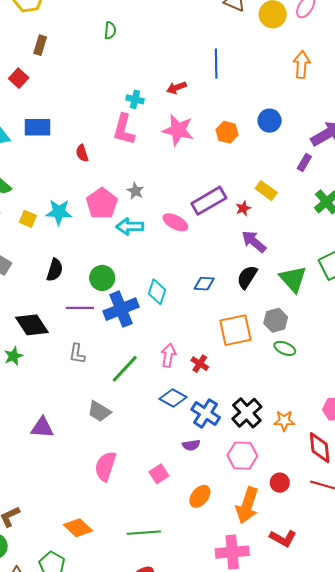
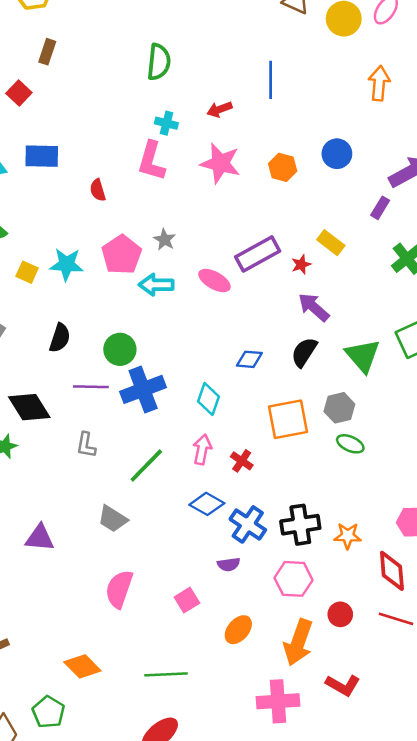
green semicircle: (110, 30) -> (159, 62), moved, size x1.6
cyan diamond: (157, 292) -> (209, 399), moved
black cross: (247, 413) -> (300, 525), turned 32

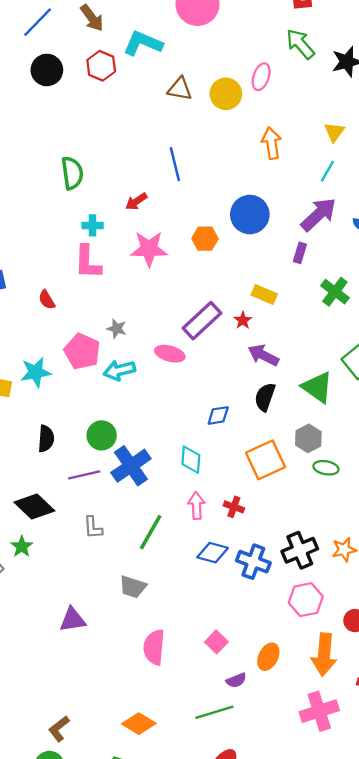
blue circle: (337, 154) -> (250, 215), size x1.4
purple semicircle: (229, 564) -> (236, 680), moved

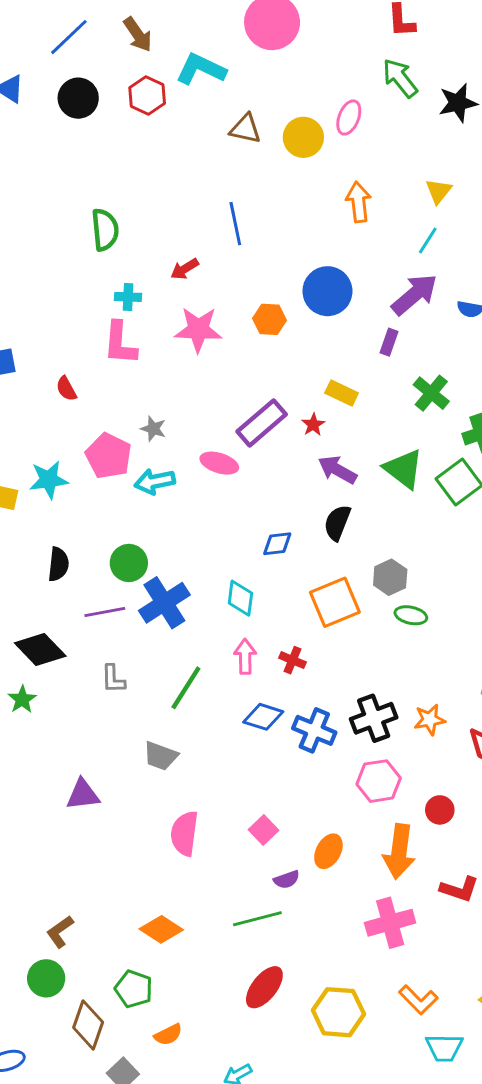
green triangle: (317, 387) -> (404, 469), moved

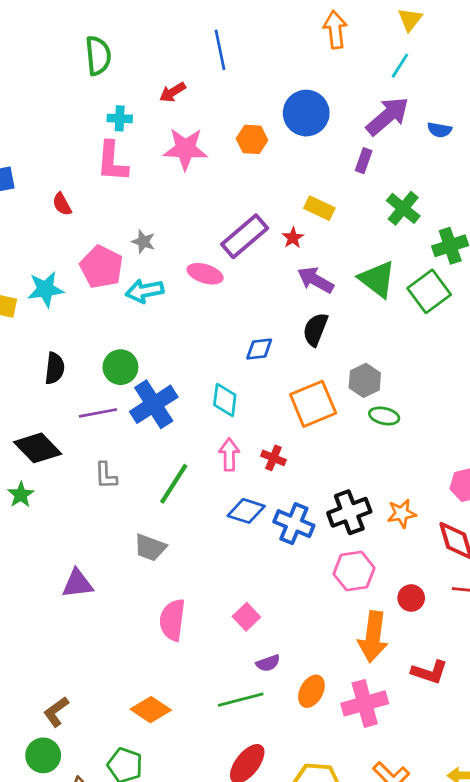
orange ellipse: (328, 851) -> (311, 691), moved

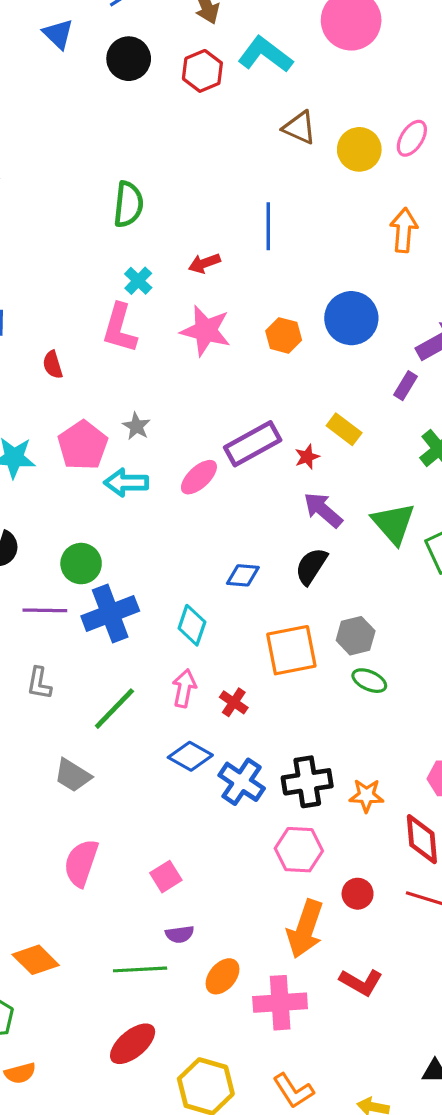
cyan cross: (120, 118) -> (138, 281), turned 30
pink ellipse: (205, 274) -> (199, 477), turned -72

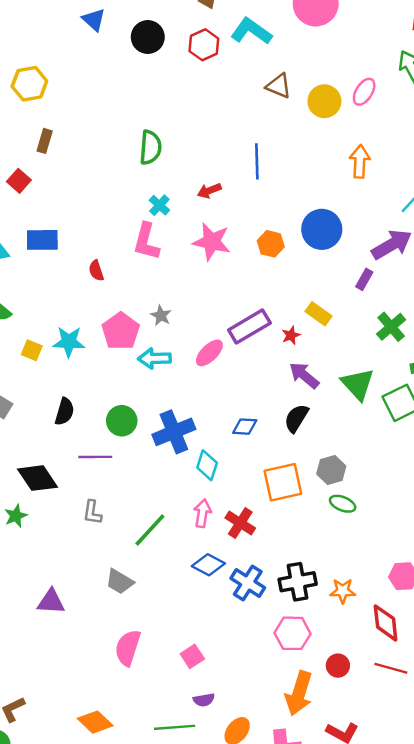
blue cross: (110, 614) -> (174, 432), moved
red cross: (234, 702) -> (240, 523), size x1.4

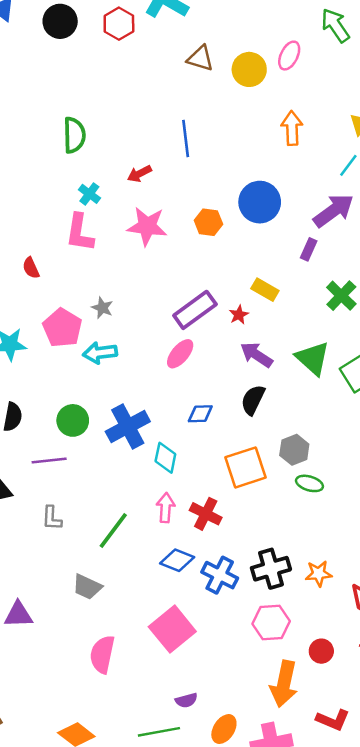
pink ellipse: (209, 353) -> (180, 354), moved
pink square: (192, 656) -> (172, 629), moved, size x1.8

